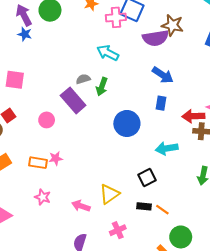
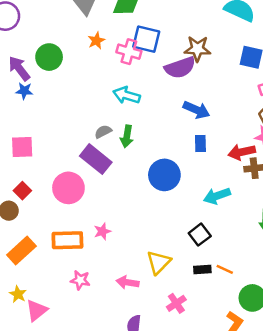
pink cross: (116, 17) -> (129, 52), turned 30
pink circle: (47, 120) -> (68, 188), size x1.6
pink star: (56, 158) -> (102, 231), moved
orange rectangle: (38, 163) -> (67, 240), size x1.4

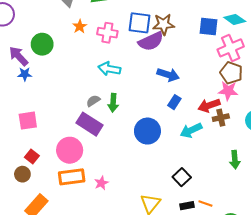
blue square: (146, 39) -> (139, 23), moved
blue rectangle: (200, 144) -> (174, 102), turned 40
cyan arrow: (217, 196) -> (191, 130), moved
orange rectangle: (67, 240) -> (72, 177), moved

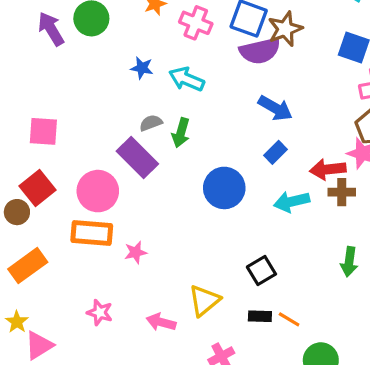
brown star: (164, 24) -> (285, 29), turned -30
blue star: (25, 74) -> (142, 68), moved
red square: (32, 156) -> (38, 188), size x1.5

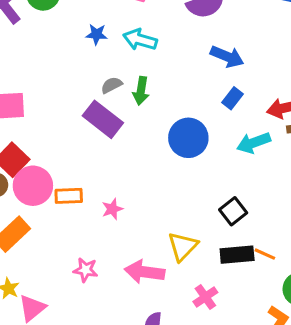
pink circle: (98, 191) -> (33, 186), moved
orange rectangle: (92, 233) -> (69, 196), size x0.7
black rectangle: (260, 316) -> (237, 255), size x1.5
pink arrow: (161, 322) -> (144, 272), size x1.4

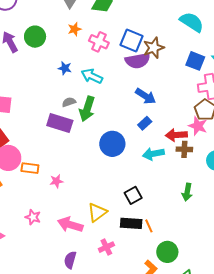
green arrow: (141, 91) -> (87, 109), size x1.4
purple rectangle: (103, 119) -> (60, 123), turned -30
orange line: (265, 254) -> (149, 226), turned 32

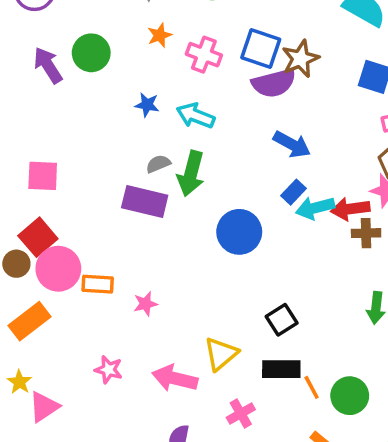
cyan arrow: (153, 154) -> (315, 208), moved
orange line: (149, 226) -> (312, 387), moved
green circle: (167, 252) -> (350, 396), moved

